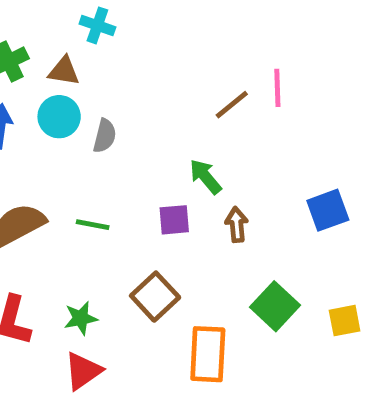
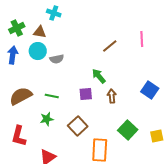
pink line: (277, 88) -> (142, 39), moved
gray semicircle: (105, 136) -> (57, 59), turned 64
blue square: (328, 210) -> (150, 90), turned -36
green star: (81, 318) -> (47, 119), moved

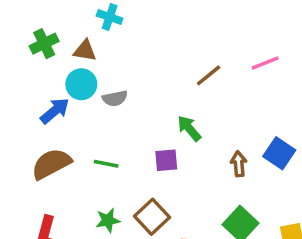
pink line: (142, 39) -> (265, 63), turned 70
blue arrow: (13, 55) -> (55, 111), moved, turned 42
brown arrow: (112, 96) -> (239, 164), moved
green star: (47, 119) -> (108, 220), moved

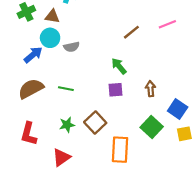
blue square: (279, 153) -> (178, 109), moved
purple square: (166, 160) -> (116, 90), moved

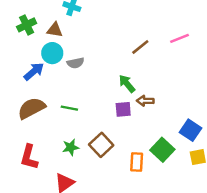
brown arrow: (151, 89) -> (145, 101), moved, turned -84
orange rectangle: (120, 150) -> (137, 162), moved, size x0.7

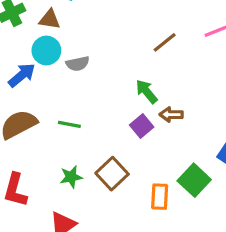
purple square: (123, 109) -> (142, 126), turned -35

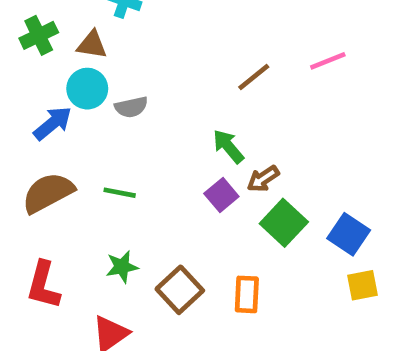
brown arrow: (171, 115) -> (263, 179), turned -35
brown square: (112, 174) -> (180, 290), moved
green square: (194, 180) -> (284, 223), moved

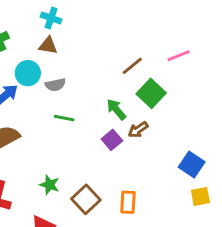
brown triangle: (92, 45) -> (48, 46), moved
green line: (120, 193) -> (64, 118), moved
green square: (284, 223) -> (151, 93), moved
green star: (122, 267) -> (50, 185), turned 30

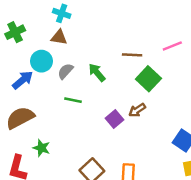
brown line: (132, 66) -> (132, 55), turned 42
gray semicircle: (55, 85) -> (65, 71), turned 144
green arrow: (116, 109) -> (97, 72), moved
green star: (50, 185) -> (41, 148), moved

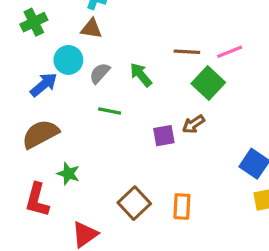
pink line: (172, 46) -> (230, 52), moved
purple square: (114, 119) -> (164, 136), turned 30

